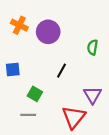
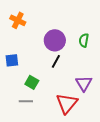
purple circle: (48, 32) -> (55, 40), moved

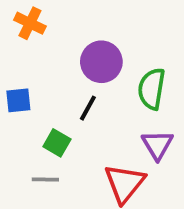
green semicircle: (84, 40) -> (152, 89), moved, size x1.5
black line: (56, 61) -> (88, 108), moved

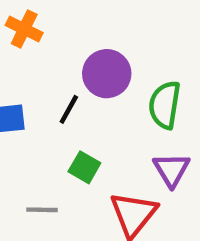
black line: (88, 108) -> (69, 109), moved
green square: (57, 143) -> (84, 167), moved

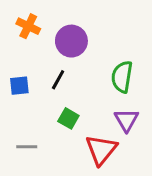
purple circle: (107, 74) -> (71, 41), moved
gray line: (42, 210) -> (27, 147), moved

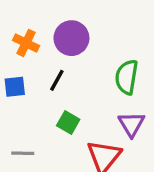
orange cross: (28, 26) -> (26, 43), moved

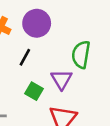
purple triangle: (131, 124) -> (61, 79), moved

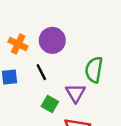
black line: (25, 57) -> (41, 72), turned -56

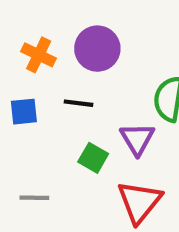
black line: (41, 72) -> (78, 103), turned -56

